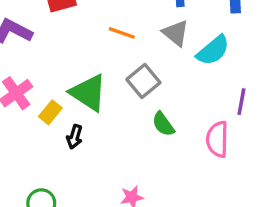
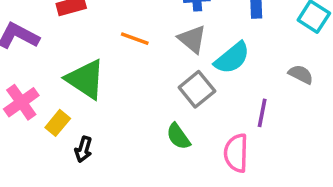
gray square: (143, 81) -> (197, 89), moved
green triangle: (88, 93) -> (85, 79), moved

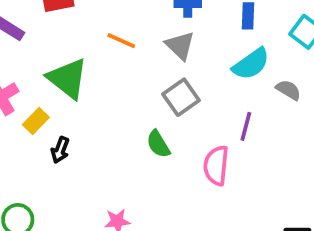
cyan semicircle: (232, 58) -> (251, 64), moved

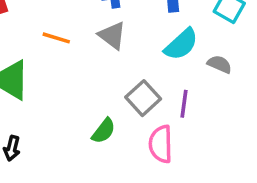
gray square: (181, 97) -> (143, 98), moved
green semicircle: (158, 144) -> (104, 131), turned -104

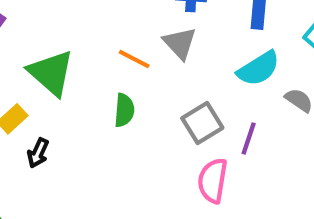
orange line: (56, 38) -> (134, 59), moved
green semicircle: (104, 131) -> (124, 110), moved, turned -44

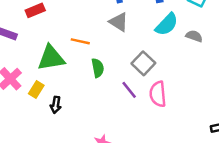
orange line: (134, 59) -> (80, 41), moved
green triangle: (51, 73) -> (51, 58), turned -36
purple line: (249, 139) -> (129, 90), moved, turned -42

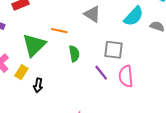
green triangle: (51, 58) -> (34, 45), turned -35
gray square: (143, 63) -> (114, 50), turned -36

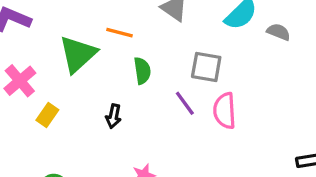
yellow rectangle: (21, 72) -> (47, 115), moved
black arrow: (38, 85) -> (113, 116), moved

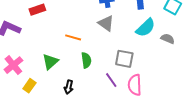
green triangle: (78, 54) -> (50, 62), moved, size x0.7

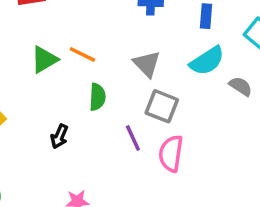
gray triangle: (106, 23) -> (147, 64), moved
green triangle: (50, 62) -> (44, 59), moved

